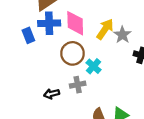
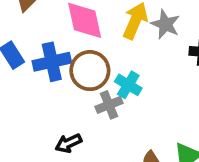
blue cross: (49, 23) -> (52, 62), moved
gray cross: (78, 85) -> (109, 105), moved

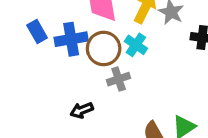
cyan cross: (128, 85) -> (136, 45), moved

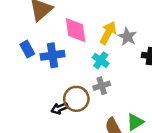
brown circle: (104, 48) -> (76, 99), moved
gray cross: (119, 79) -> (102, 86), moved

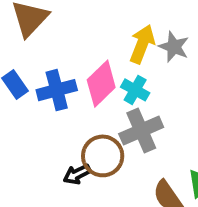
pink diamond: (76, 30) -> (101, 84), moved, turned 60
gray cross: (102, 86) -> (141, 130), size x1.5

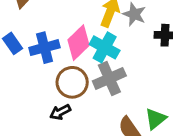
cyan cross: (135, 90) -> (105, 47), size x1.4
brown circle: (103, 156) -> (72, 82), moved

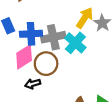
pink diamond: (79, 43) -> (24, 57), moved
gray cross: (109, 78) -> (53, 37), moved

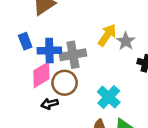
cyan cross: (75, 43) -> (109, 97), moved

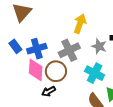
gray star: (126, 41) -> (99, 46), moved
gray cross: (73, 55) -> (69, 50), moved
pink diamond: (41, 75) -> (36, 70), turned -40

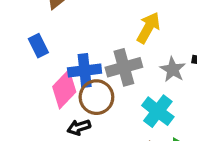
blue cross: (37, 49) -> (85, 70), moved
pink diamond: (36, 70) -> (64, 89), turned 30

